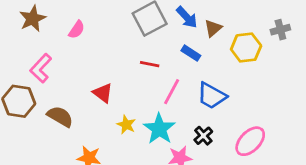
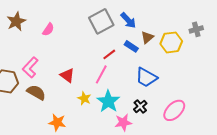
brown triangle: (213, 28) -> (147, 37), moved
red line: (150, 64) -> (109, 54), moved, turned -48
pink L-shape: (41, 68) -> (30, 67), moved
pink line: (172, 92) -> (101, 74), moved

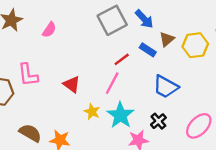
pink L-shape: (30, 67) -> (28, 75), turned -50
brown semicircle: (36, 92) -> (30, 133), moved

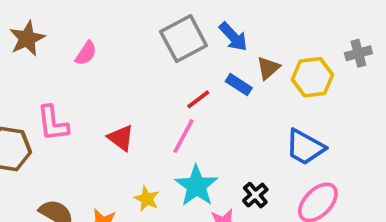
blue trapezoid: (166, 87) -> (305, 147), moved
yellow star: (92, 112) -> (147, 199), moved

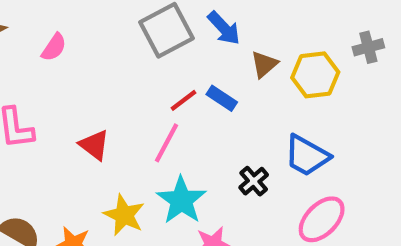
blue rectangle: (239, 85) -> (222, 98), moved
black cross: (255, 195) -> (254, 181), moved
yellow star: (147, 199) -> (124, 215), size x1.4

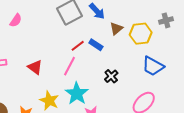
blue trapezoid: (307, 156) -> (153, 66), moved
black cross: (254, 181) -> (111, 76), moved

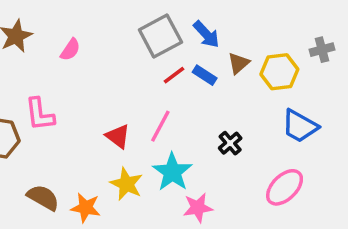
blue rectangle: (96, 45) -> (205, 75), moved
red line: (78, 46) -> (174, 75), moved
red triangle: (35, 67) -> (118, 136), moved

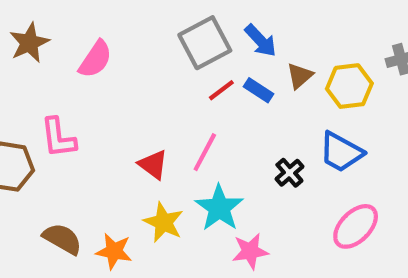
pink semicircle: (70, 50) -> (95, 59), size x1.4
blue trapezoid: (300, 126) -> (341, 152), moved

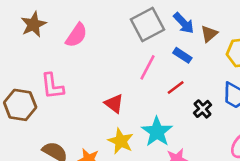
brown triangle: (300, 76) -> (209, 34), moved
red line: (221, 90) -> (176, 87), moved
pink line: (205, 152) -> (148, 67), moved

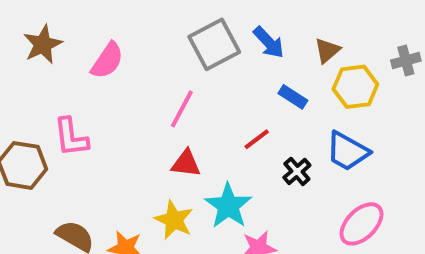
brown triangle: (209, 34) -> (327, 50), moved
blue rectangle: (182, 55) -> (293, 97), moved
pink line: (148, 67) -> (182, 109), moved
red triangle: (114, 104) -> (186, 163), moved, turned -30

